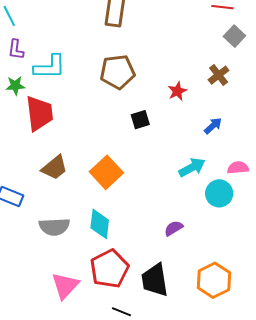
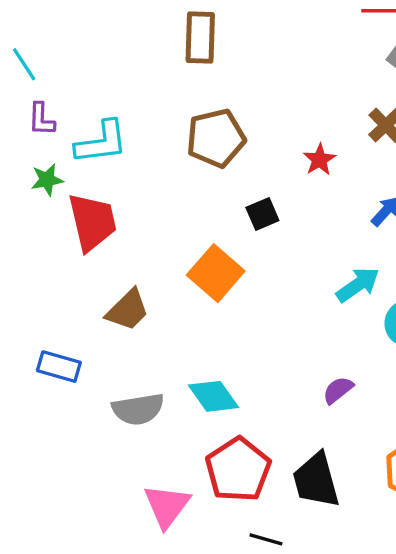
orange square: (106, 172) -> (216, 273), moved
cyan diamond: (100, 224) -> (213, 396), turned -36

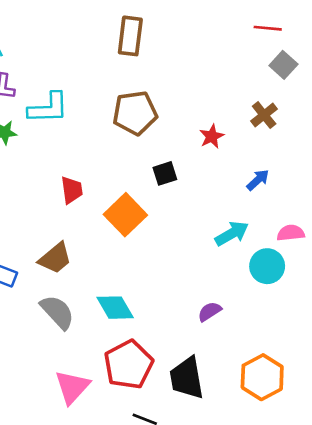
red trapezoid: (92, 222) -> (72, 190), moved, size x0.6
brown trapezoid: (128, 310) -> (55, 258), moved
gray semicircle: (138, 409) -> (57, 312), turned -129

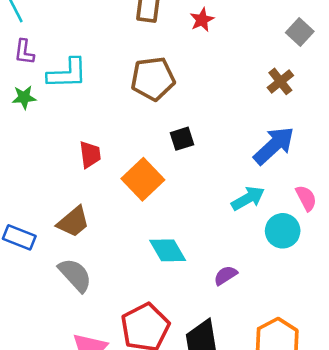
red star: (212, 136) -> (202, 20), moved
blue arrow: (258, 180) -> (274, 146), size x1.8
pink semicircle: (291, 233) -> (306, 198), turned 68
cyan diamond: (115, 308) -> (168, 250), moved

